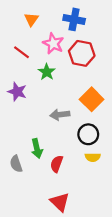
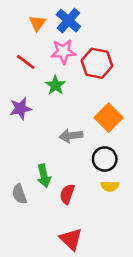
blue cross: (74, 19) -> (68, 21), moved, turned 30
pink star: (53, 44) -> (63, 52), turned -30
purple star: (17, 92) -> (21, 109), turned -30

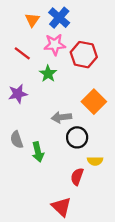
black circle: (105, 159) -> (77, 137), moved
gray semicircle: (19, 194) -> (17, 140), moved
red semicircle: (67, 194) -> (77, 177), moved

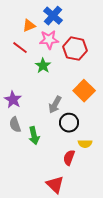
orange triangle: (32, 20) -> (29, 26), moved, turned 32
purple star: (18, 94) -> (13, 100), moved, turned -30
gray arrow: (61, 117) -> (55, 105), turned -54

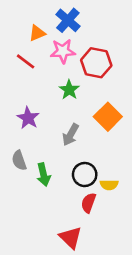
green star: (43, 66) -> (69, 90), moved
purple star: (13, 100) -> (28, 118), moved
black circle: (69, 123) -> (85, 175), moved

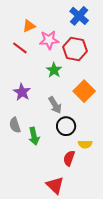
blue cross: (68, 20) -> (79, 16), moved
gray arrow: (70, 135) -> (55, 105), turned -60
black circle: (85, 175) -> (66, 126), moved

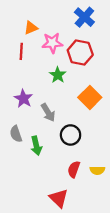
red line: (20, 48) -> (21, 51), turned 56
gray arrow: (55, 105) -> (48, 112), moved
yellow semicircle: (85, 144) -> (97, 170), moved

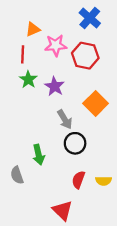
green star: (58, 75) -> (28, 80), moved
purple star: (23, 99) -> (55, 86), moved
gray arrow: (48, 112) -> (65, 119), moved
gray semicircle: (16, 134) -> (17, 175), moved

